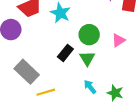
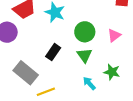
black rectangle: (65, 53) -> (53, 52), moved
green star: (115, 93) -> (112, 72), moved

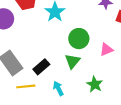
black rectangle: (53, 52) -> (41, 67), moved
cyan arrow: (89, 83) -> (58, 88), moved

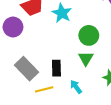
black rectangle: (41, 67) -> (56, 68), turned -42

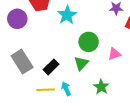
black rectangle: (56, 68) -> (51, 67), turned 35
yellow line: (44, 89) -> (45, 90), moved

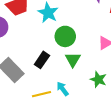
green circle: (89, 42) -> (65, 36), moved
black rectangle: (51, 67) -> (42, 60), moved

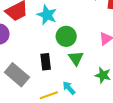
black rectangle: (42, 60) -> (46, 62), turned -35

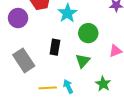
green circle: (66, 36) -> (88, 33), moved
black rectangle: (46, 62) -> (55, 47), moved

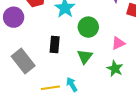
green star: (103, 84) -> (115, 69), moved

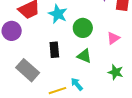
green triangle: (85, 57) -> (84, 56), turned -35
green star: (115, 69) -> (116, 72), moved

